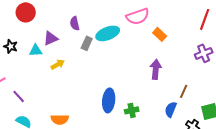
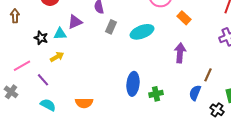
cyan ellipse: (108, 33) -> (142, 32), moved
black star: (11, 46) -> (41, 38), moved
yellow arrow: (58, 64) -> (57, 57), moved

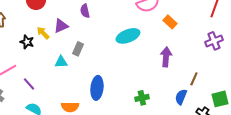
gray rectangle: (111, 27) -> (78, 49), moved
cyan triangle: (60, 34) -> (61, 62), moved
yellow arrow: (57, 57) -> (43, 33), moved, turned -104
blue ellipse: (133, 84) -> (97, 88), moved

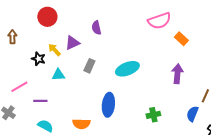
cyan ellipse: (128, 36) -> (127, 69), moved
cyan triangle: (61, 62) -> (58, 75), moved
purple line: (29, 84) -> (40, 101), turned -48

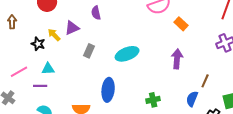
cyan triangle: (58, 75) -> (48, 69), moved

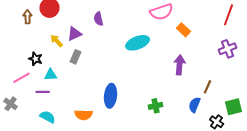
brown arrow: (12, 22) -> (28, 17), moved
black star: (38, 44) -> (36, 59), moved
gray rectangle: (89, 51) -> (76, 57), moved
cyan ellipse: (127, 54) -> (138, 43), moved

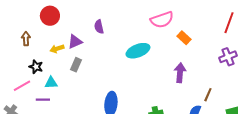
brown arrow: (28, 17) -> (26, 39), moved
yellow arrow: (57, 41) -> (57, 49), turned -64

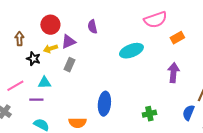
red circle: (50, 16) -> (50, 25), moved
orange rectangle: (184, 38) -> (177, 38), turned -72
black star: (36, 67) -> (33, 59), moved

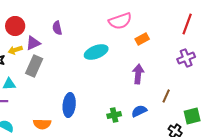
gray rectangle: (69, 65) -> (34, 66), size x1.5
blue semicircle: (188, 113) -> (139, 111), moved, turned 42

